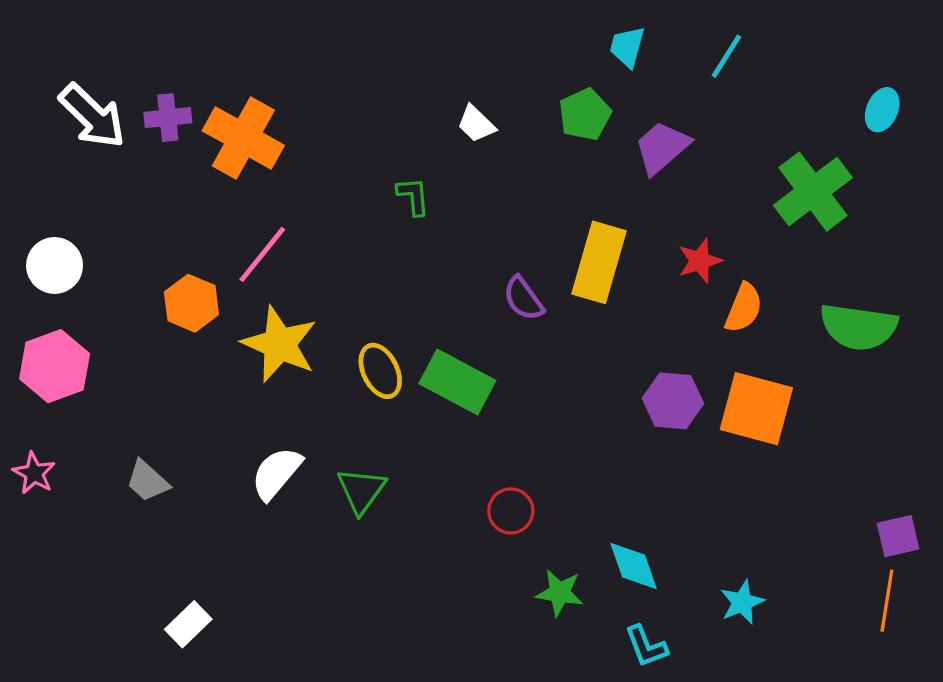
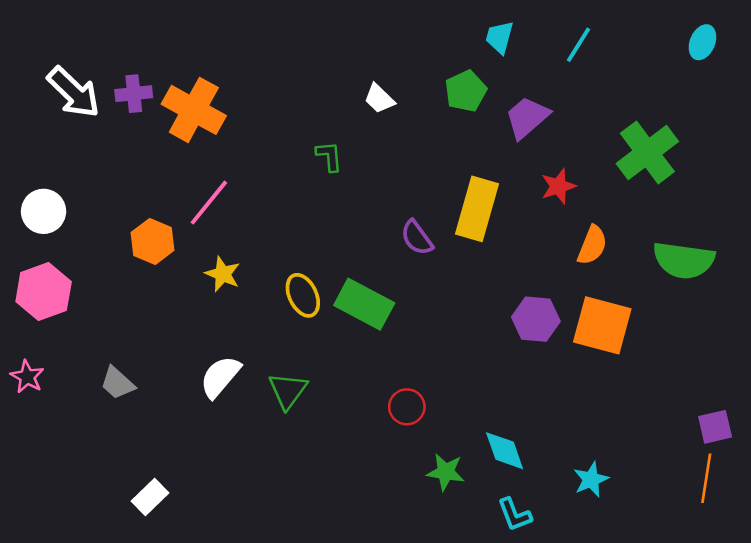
cyan ellipse: (882, 110) -> (702, 42), moved
red star: (700, 261) -> (558, 186), moved
yellow star: (280, 344) -> (223, 274), size x0.6

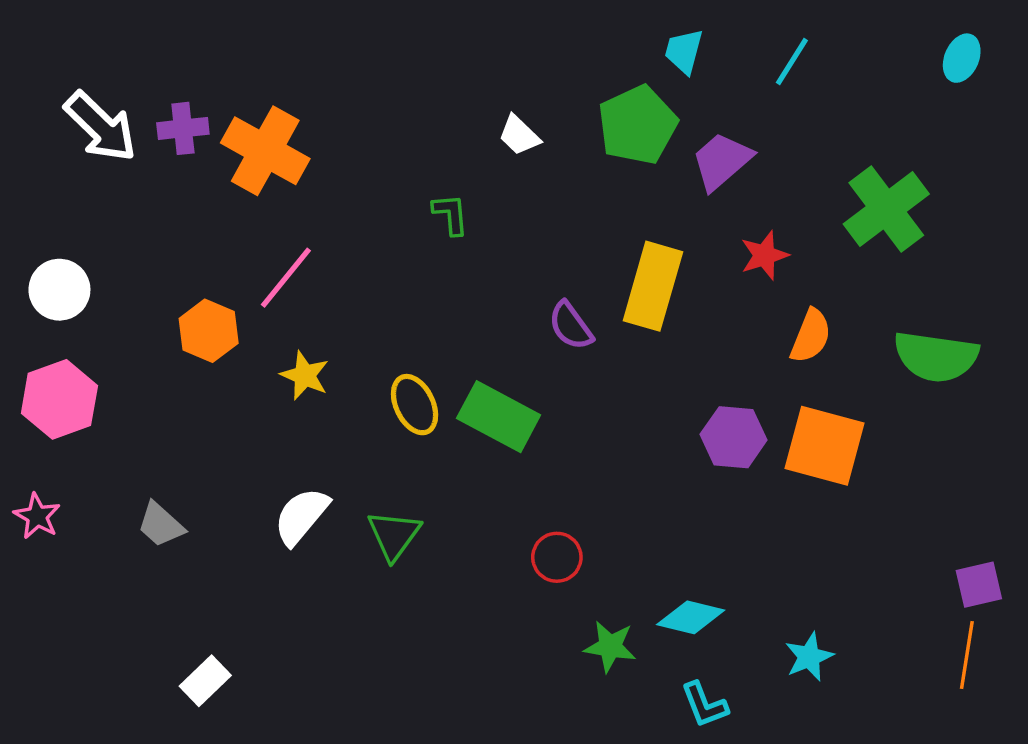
green pentagon: (466, 91) -> (638, 125), size x1.4
cyan diamond: (505, 451) -> (691, 617), turned -57

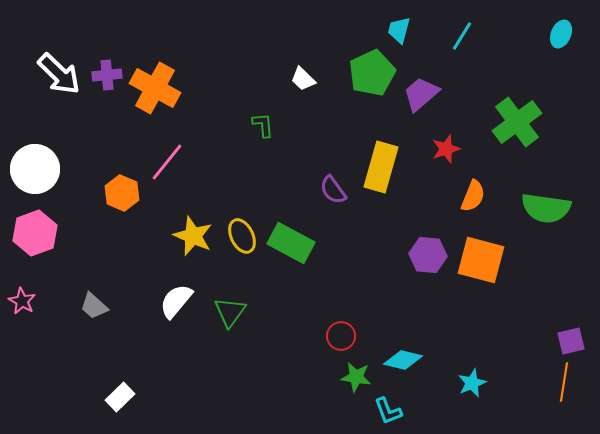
white circle: (59, 290) -> (35, 169), size x1.4
yellow star: (305, 375) -> (193, 236), moved, size x1.4
red circle: (557, 557) -> (341, 336), moved
cyan L-shape: (704, 705) -> (388, 411), moved

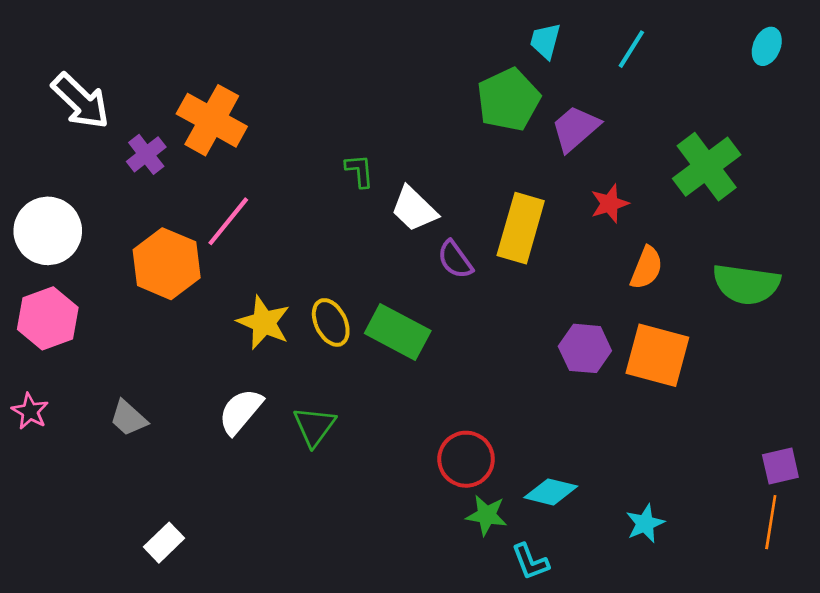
purple cross: (107, 75) -> (146, 154), moved, turned -32
white trapezoid: (303, 79) -> (414, 209), moved, size x1.4
orange hexagon: (122, 193) -> (167, 264), size x1.4
red circle: (341, 336) -> (466, 459), size x1.4

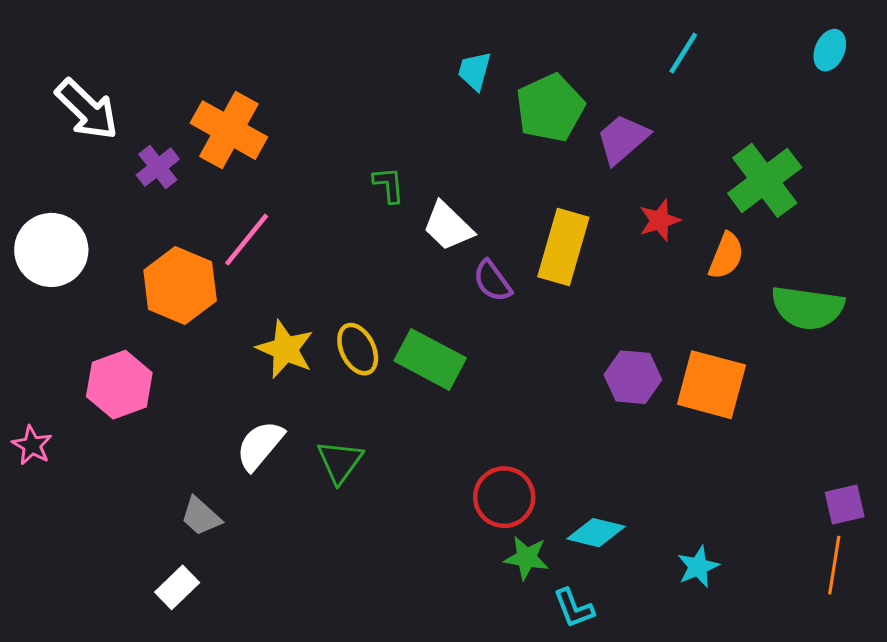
cyan trapezoid: (545, 41) -> (475, 71), moved
orange semicircle: (646, 268) -> (726, 256), moved
pink hexagon: (48, 318) -> (119, 385), moved
gray trapezoid: (128, 418) -> (201, 516), moved

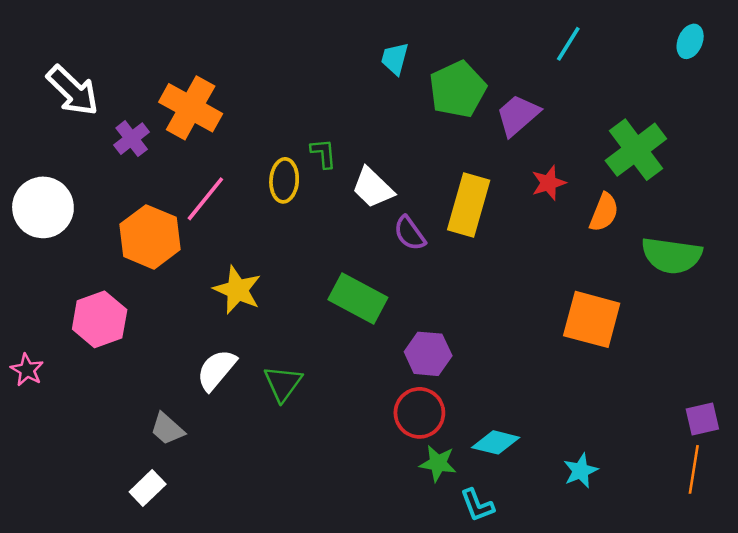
yellow ellipse: (358, 349) -> (284, 180), moved, turned 30
purple hexagon: (633, 377) -> (428, 354), moved

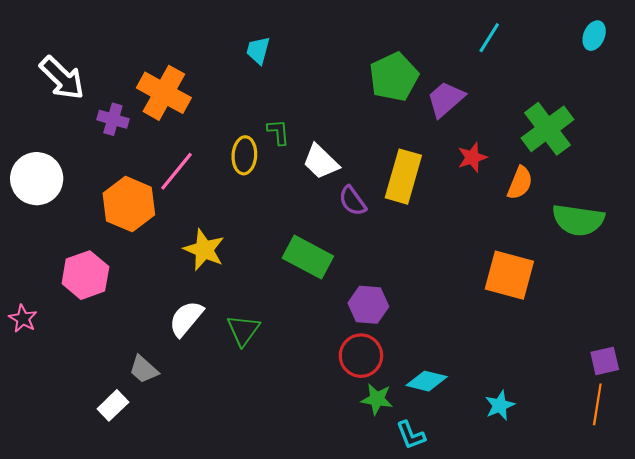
cyan trapezoid: (395, 59) -> (258, 50), moved
purple cross: (132, 139) -> (113, 119), turned -36
white rectangle: (148, 488) -> (113, 405), moved

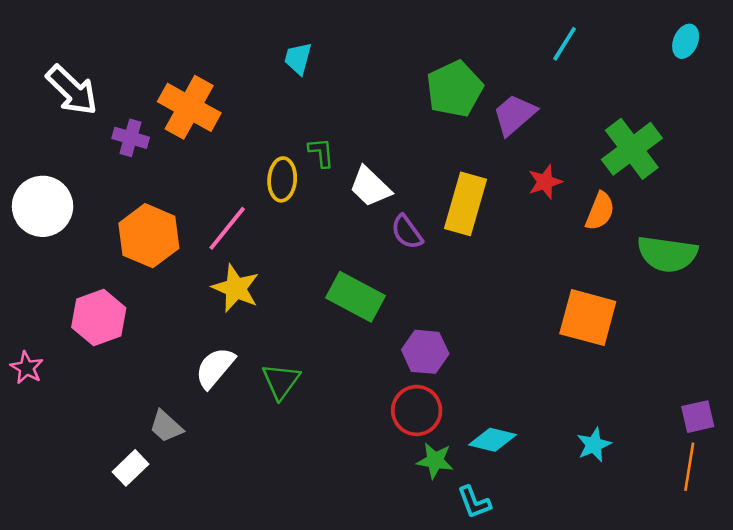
pink line: (177, 171) -> (227, 228), moved
cyan star: (500, 405) -> (594, 445), moved

